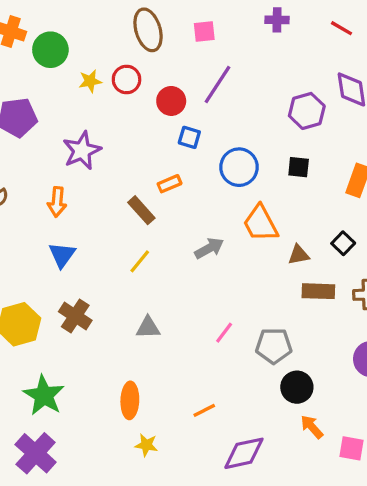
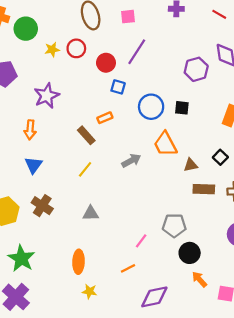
black square: (299, 167) -> (182, 108), moved
pink line: (224, 333) -> (141, 241), moved

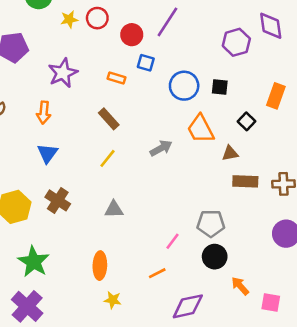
orange rectangle: (105, 118) -> (116, 78), moved, turned 40
black square: (220, 157) -> (247, 121), moved
black circle: (190, 253) -> (215, 257), moved

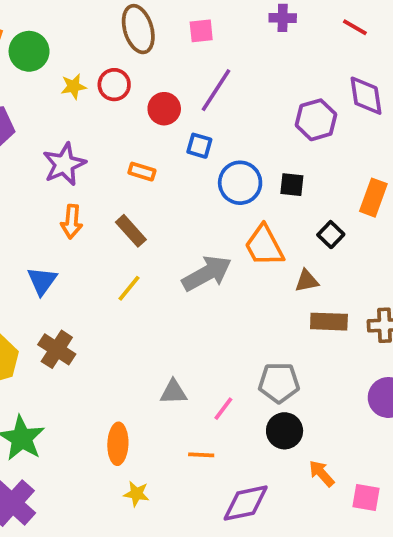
blue square: (146, 63) -> (199, 146), moved
orange arrow: (44, 112) -> (72, 222), moved
gray arrow: (161, 148) -> (207, 273), size x1.5
gray triangle: (114, 209) -> (173, 392), moved
orange line: (157, 273) -> (201, 455), turned 30

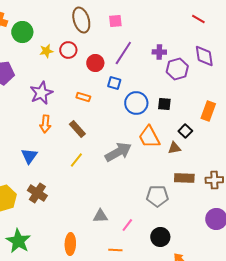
purple cross: (283, 18) -> (159, 52), moved
brown triangle: (307, 281) -> (174, 148), moved
gray pentagon: (279, 383) -> (157, 196), moved

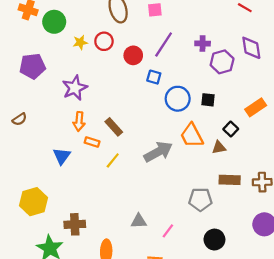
orange rectangle: (83, 97) -> (92, 142), moved
orange rectangle: (208, 111) -> (256, 107), turned 36
brown cross: (37, 193) -> (75, 224), moved, turned -36
black circle: (160, 237) -> (214, 240), moved

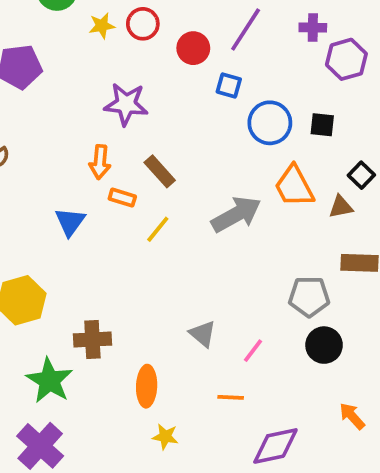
purple star: (75, 88) -> (126, 104), moved, turned 30
gray triangle: (139, 221) -> (203, 334), turned 42
black circle: (214, 240) -> (324, 345), moved

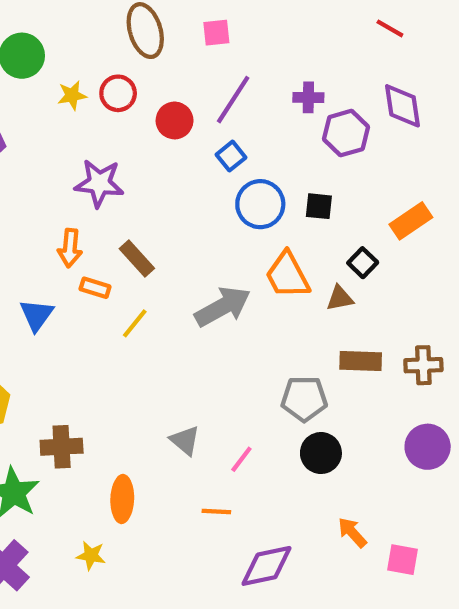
blue square: (229, 85) -> (231, 156), moved, turned 35
yellow star: (165, 437) -> (91, 555), moved

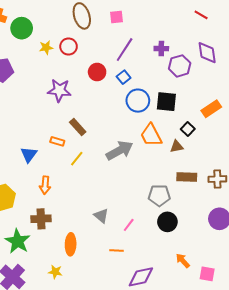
red circle: (175, 120) -> (97, 72), moved
black square: (319, 206) -> (166, 102), size x1.5
orange arrow: (70, 248) -> (45, 185), moved

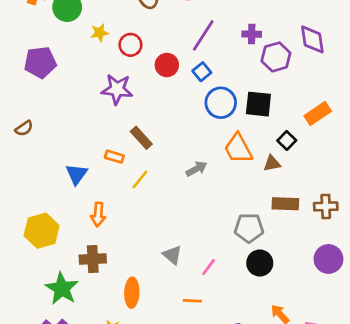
red circle: (69, 47) -> (130, 45), moved
gray arrow: (120, 151) -> (196, 169), size x0.6

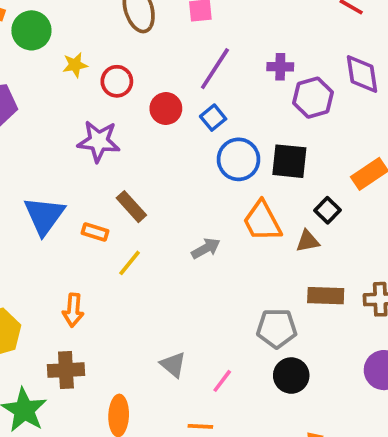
blue triangle: (77, 174) -> (44, 216), moved, size x1.4

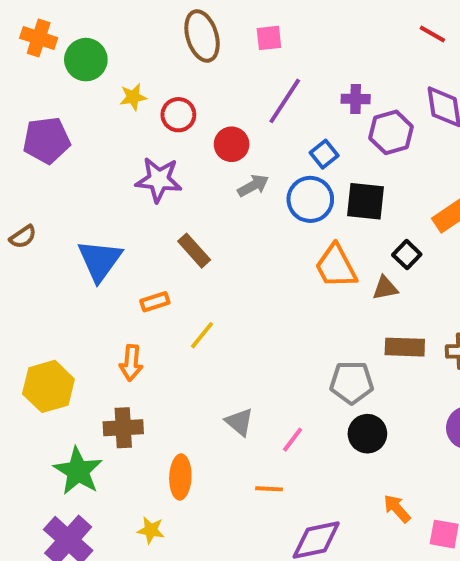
blue square: (213, 118) -> (324, 154), moved
orange rectangle: (95, 232) -> (155, 302), moved, turned -35
gray arrow: (206, 248) -> (253, 186), moved
yellow line: (130, 263) -> (202, 335), moved

